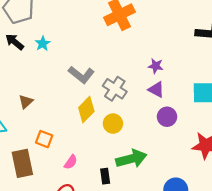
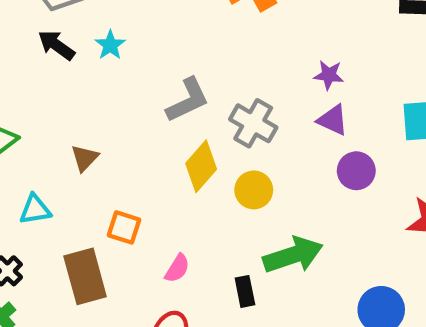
gray L-shape: (81, 75) -> (188, 100), turned -60

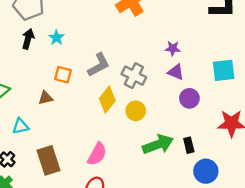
black arrow: (56, 45) -> (28, 39), turned 72
brown triangle: (85, 158) -> (46, 98), turned 35
orange square: (124, 227) -> (63, 75), moved
pink semicircle: (177, 268) -> (97, 154), size x1.5
black rectangle: (245, 291) -> (189, 145), moved

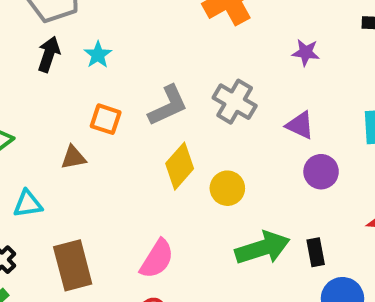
purple star: (173, 48) -> (306, 52), moved
gray cross: (134, 76) -> (235, 102), moved

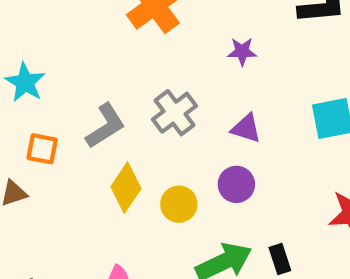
cyan star: (98, 55) -> (25, 82), size x1.4
gray cross: (235, 102) -> (175, 113), turned 30
purple circle: (321, 172) -> (236, 184), moved

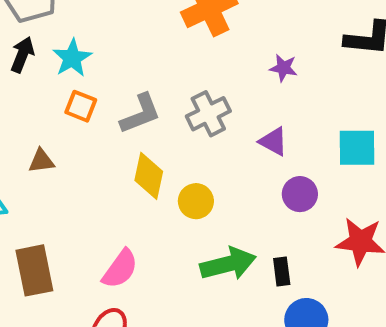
orange square: (42, 149) -> (81, 106), moved
purple circle: (236, 184) -> (300, 194), moved
yellow diamond: (126, 188) -> (149, 176), turned -33

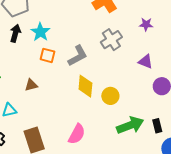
gray cross: (208, 114) -> (111, 40), moved

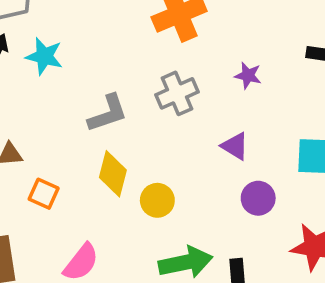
cyan star: (40, 32) -> (44, 56), turned -30
orange square: (48, 55) -> (44, 194), moved

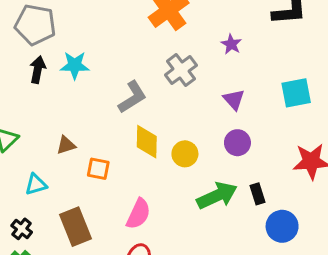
purple star: (248, 76) -> (231, 44), turned 30
purple triangle: (235, 146) -> (234, 100), turned 30
purple circle: (258, 198) -> (237, 143), moved

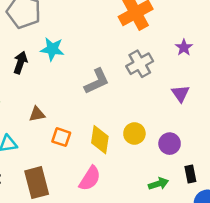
black arrow: (38, 70) -> (20, 63), moved
yellow diamond: (147, 142) -> (100, 140), moved
purple circle: (237, 143) -> (170, 144), moved
green arrow: (217, 196) -> (158, 184), moved, size x0.6

